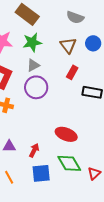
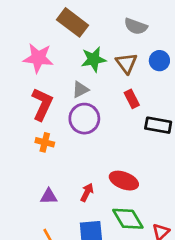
green star: (32, 42) -> (94, 59), moved
red rectangle: (72, 72) -> (132, 99), turned -56
red arrow: (34, 150) -> (87, 192), moved

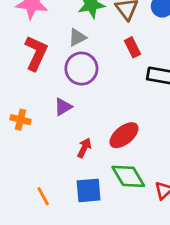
orange cross: (45, 142) -> (20, 120), moved
red ellipse: (124, 181) -> (124, 135), turned -60
purple triangle: (49, 196) -> (63, 107), moved, turned -30

